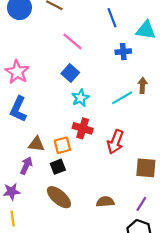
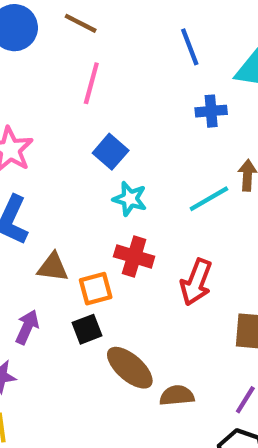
pink line: (72, 41) -> (91, 83), moved, turned 65
cyan star: (80, 98) -> (130, 199), turned -30
brown triangle: (36, 144) -> (53, 267), moved
brown ellipse: (59, 197) -> (130, 368), moved

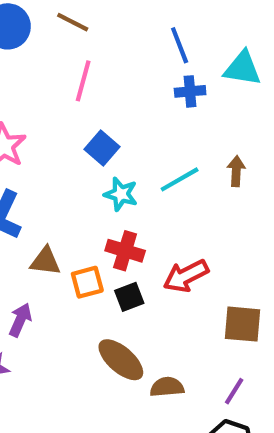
blue cross: (211, 111) -> (190, 91), moved
cyan line: (209, 199) -> (180, 179), moved
red arrow: (196, 282) -> (186, 276), turned 42
black square: (87, 329) -> (129, 297), moved

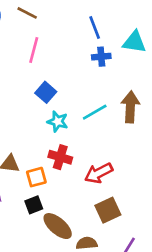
brown arrow: (236, 171) -> (130, 107), size x1.6
black square: (129, 297) -> (34, 205), moved
brown square: (242, 324) -> (108, 210), moved, turned -30

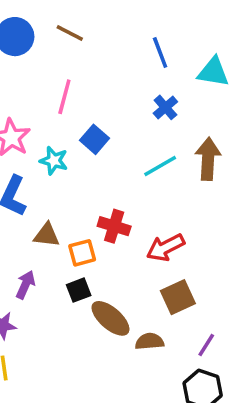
pink line: (34, 50) -> (64, 97), moved
blue cross: (101, 57) -> (165, 107), moved, turned -36
cyan star: (58, 121) -> (54, 161), moved

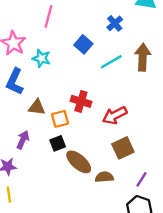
blue square: (95, 139) -> (83, 44), moved

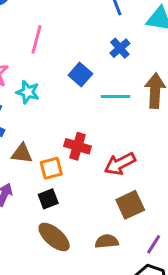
cyan line: (111, 62) -> (116, 96), turned 30
brown ellipse: (79, 162) -> (54, 237), moved

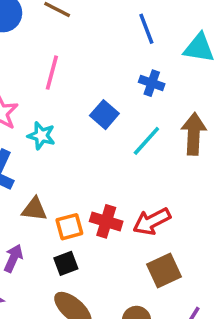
blue cross: (120, 48) -> (152, 83), turned -30
cyan line: (116, 96) -> (146, 141), turned -48
red cross: (77, 146) -> (106, 221), moved

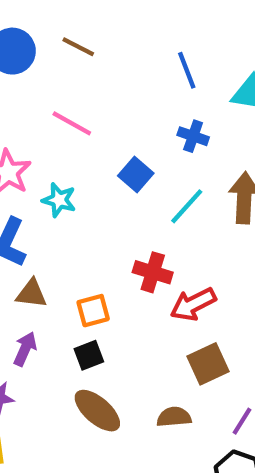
pink line: (52, 73) -> (72, 123), turned -76
brown triangle: (34, 209) -> (31, 294), moved
red cross: (106, 221) -> (153, 272), moved

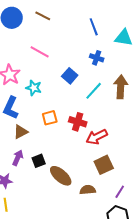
brown triangle: (31, 294) -> (21, 132), turned -35
orange square: (93, 311) -> (50, 118), moved
black square: (89, 355) -> (39, 161), moved
brown ellipse: (97, 411) -> (61, 176), moved

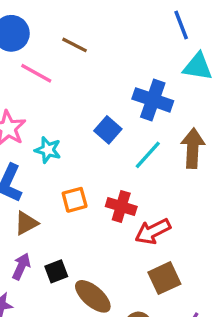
brown line: (43, 16) -> (75, 45), moved
blue line: (94, 27) -> (181, 25), moved
pink line: (40, 52) -> (36, 73), moved
blue cross: (97, 58) -> (153, 100), size x1.6

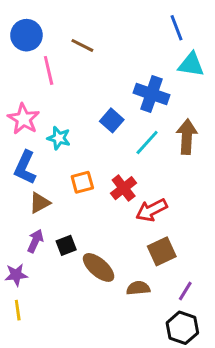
pink line: (36, 73) -> (49, 70), turned 48
red cross: (121, 206) -> (124, 188), turned 35

